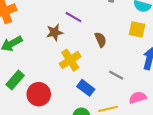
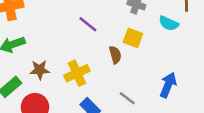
yellow square: (137, 29) -> (133, 38), moved
brown star: (55, 32) -> (40, 70), moved

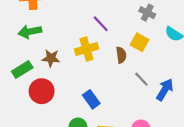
yellow cross: (77, 73) -> (87, 49), moved
gray line: (127, 98) -> (141, 79), moved

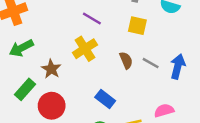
brown semicircle: (121, 55) -> (126, 60), moved
brown star: (51, 58) -> (51, 69), turned -30

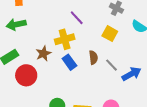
blue arrow: (178, 67) -> (131, 74), turned 30
brown star: (51, 69) -> (43, 53), moved
blue rectangle: (105, 99) -> (69, 62), moved

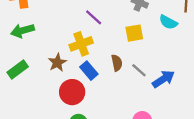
yellow square: (110, 34) -> (134, 33), turned -35
red circle: (26, 75) -> (72, 92), moved

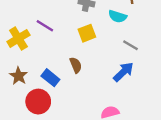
yellow cross: (81, 44) -> (18, 38), moved
gray line: (139, 70) -> (131, 45), moved

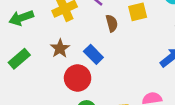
brown semicircle: (76, 65) -> (112, 23), moved

